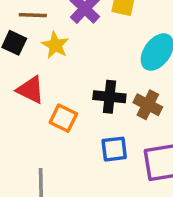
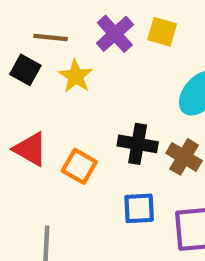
red triangle: (30, 90) -> (30, 149), moved

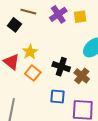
yellow square: (162, 32) -> (80, 17), turned -32
yellow star: (76, 76) -> (30, 52), moved

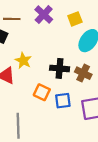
yellow square: (80, 17) -> (75, 19), moved
orange square: (33, 73) -> (42, 92), moved

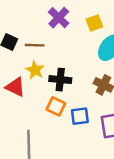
brown line: (12, 19) -> (35, 45), moved
black cross: (60, 68) -> (60, 80), moved

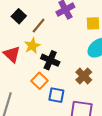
brown line: (35, 45) -> (39, 26), turned -70

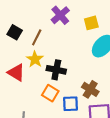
brown cross: (84, 76) -> (90, 89), moved

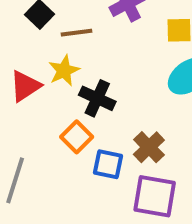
brown line: (37, 37) -> (76, 33), turned 42
red triangle: (16, 73) -> (25, 86), turned 42

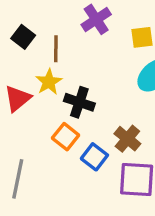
brown line: (76, 33) -> (56, 49), turned -76
blue square: (108, 164) -> (94, 157), turned 32

